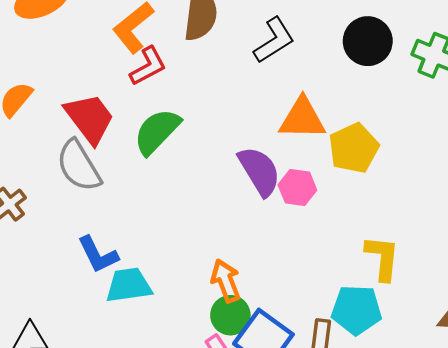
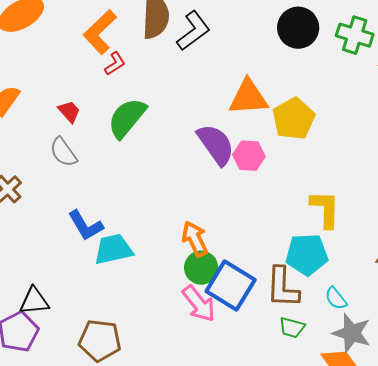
black L-shape: (274, 40) -> (193, 31), moved
red L-shape: (148, 66) -> (115, 64), size x0.7
red trapezoid: (89, 118) -> (69, 112), size x0.5
gray semicircle: (79, 166) -> (63, 152), size x0.7

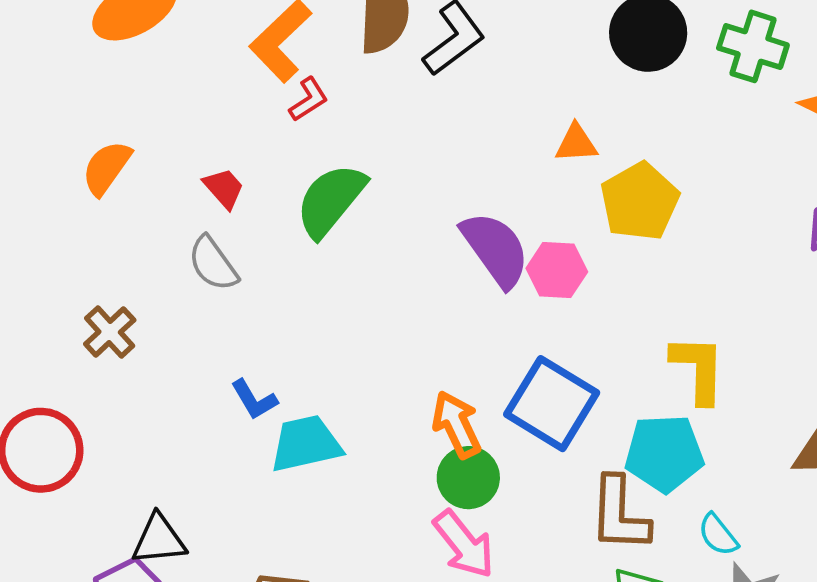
orange triangle: (248, 97) -> (576, 143), moved, size x0.6
blue L-shape: (86, 226) -> (254, 400), size x0.7
blue square: (231, 285) -> (552, 404), moved

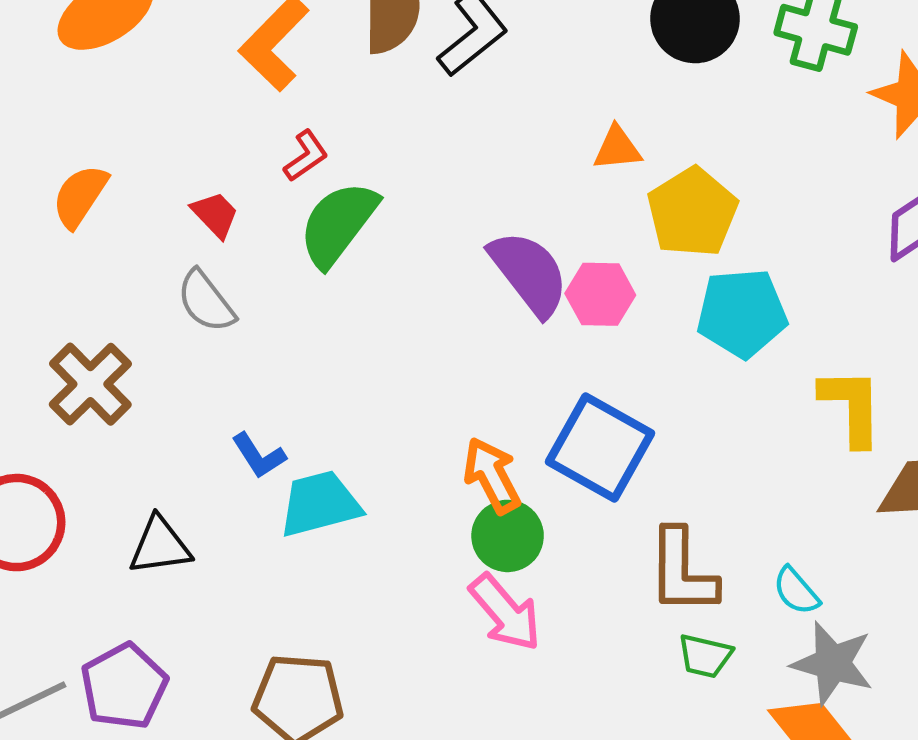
red L-shape: (309, 99) -> (306, 156), moved
brown cross: (110, 332) -> (90, 384), size x1.4
yellow L-shape: (698, 369) -> (851, 407), moved
cyan pentagon: (664, 453) -> (742, 313), moved
black triangle: (159, 540) -> (160, 546), moved

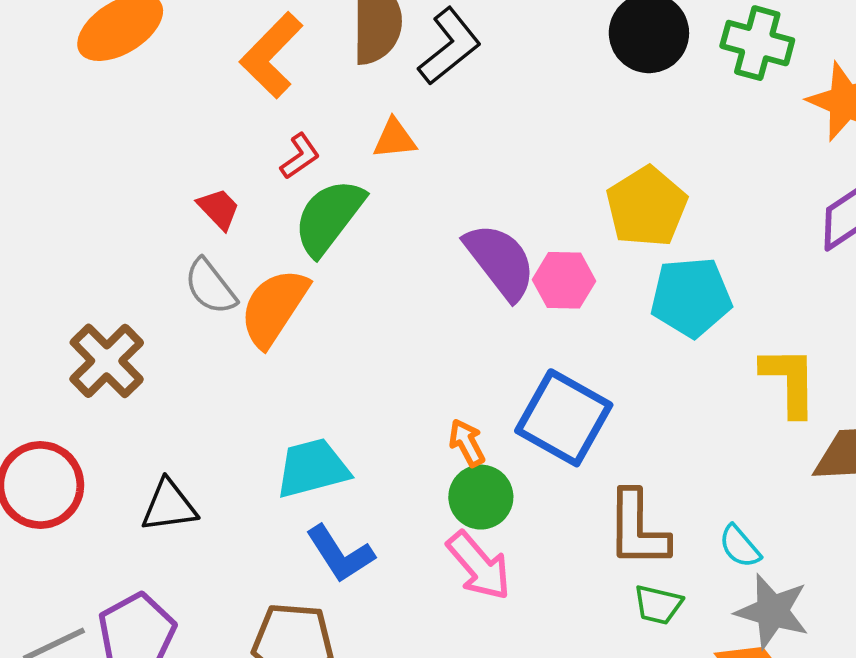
orange triangle: (617, 148) -> (395, 139), moved
orange semicircle: (80, 196) -> (274, 307), moved, size x1.4
blue L-shape: (259, 456) -> (340, 554), moved, size x1.4
orange arrow: (492, 475) -> (467, 443), size x0.7

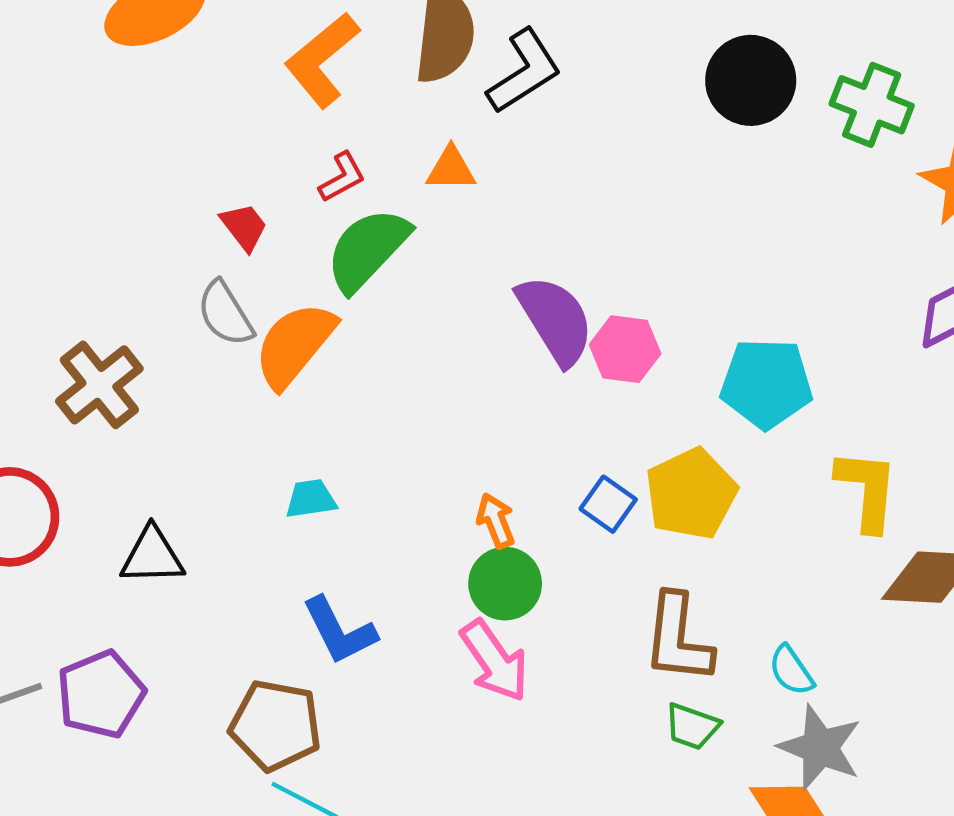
yellow pentagon: (647, 207) -> (691, 494), moved
blue square: (564, 418) -> (608, 504), size x0.5
cyan trapezoid: (313, 468) -> (311, 499), moved, size x0.6

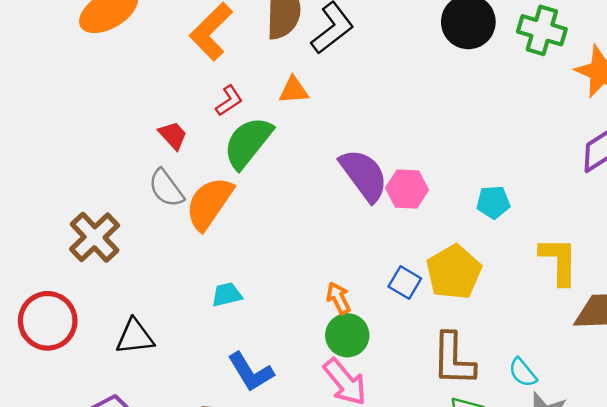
cyan pentagon: (766, 383) -> (493, 202), size x0.6

